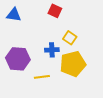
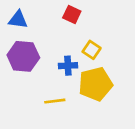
purple hexagon: (18, 59) -> (23, 56), moved

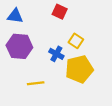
blue cross: (68, 66) -> (56, 54), turned 32
yellow line: (55, 101) -> (36, 83), moved

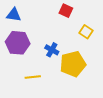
red square: (60, 12) -> (66, 11), moved
yellow square: (76, 41) -> (86, 32), moved

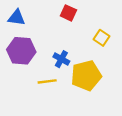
red square: (66, 11) -> (68, 13), moved
yellow line: (33, 77) -> (47, 81), moved

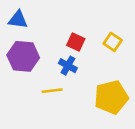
red square: (68, 13) -> (76, 42), moved
yellow pentagon: (86, 76) -> (111, 97), moved

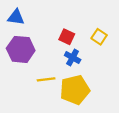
blue cross: (68, 66) -> (73, 57), moved
yellow pentagon: (111, 97) -> (75, 90), moved

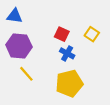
yellow line: (46, 79) -> (26, 74), moved, turned 56

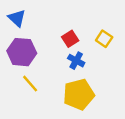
blue triangle: (15, 16) -> (17, 18), turned 35
red square: (62, 34) -> (70, 39), turned 32

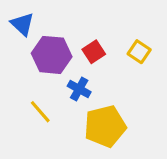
purple hexagon: (22, 52) -> (52, 55), moved
blue cross: (76, 61) -> (79, 89), moved

